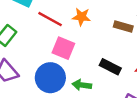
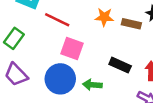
orange star: (81, 17) -> (104, 17), moved

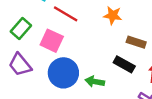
brown rectangle: (131, 24) -> (136, 42), moved
pink square: (72, 48) -> (52, 41), moved

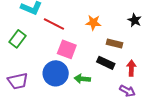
pink square: (52, 41) -> (67, 49), moved
purple trapezoid: (20, 65) -> (18, 81), moved, turned -60

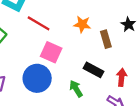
brown rectangle: (114, 44) -> (106, 39), moved, turned 56
green arrow: (82, 79) -> (76, 89), moved, turned 49

